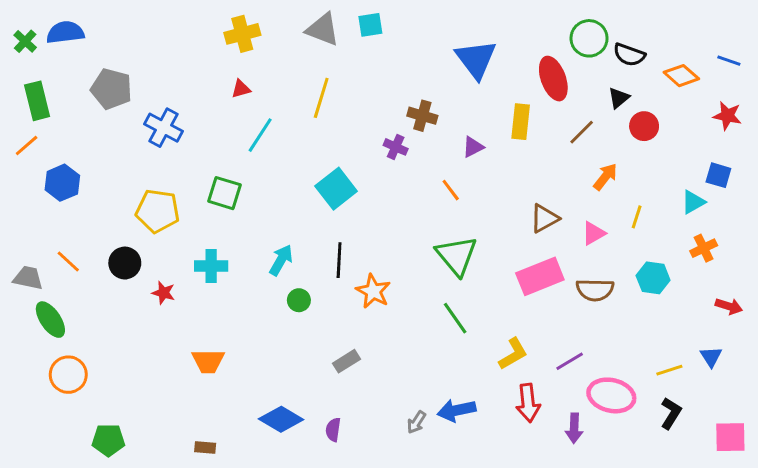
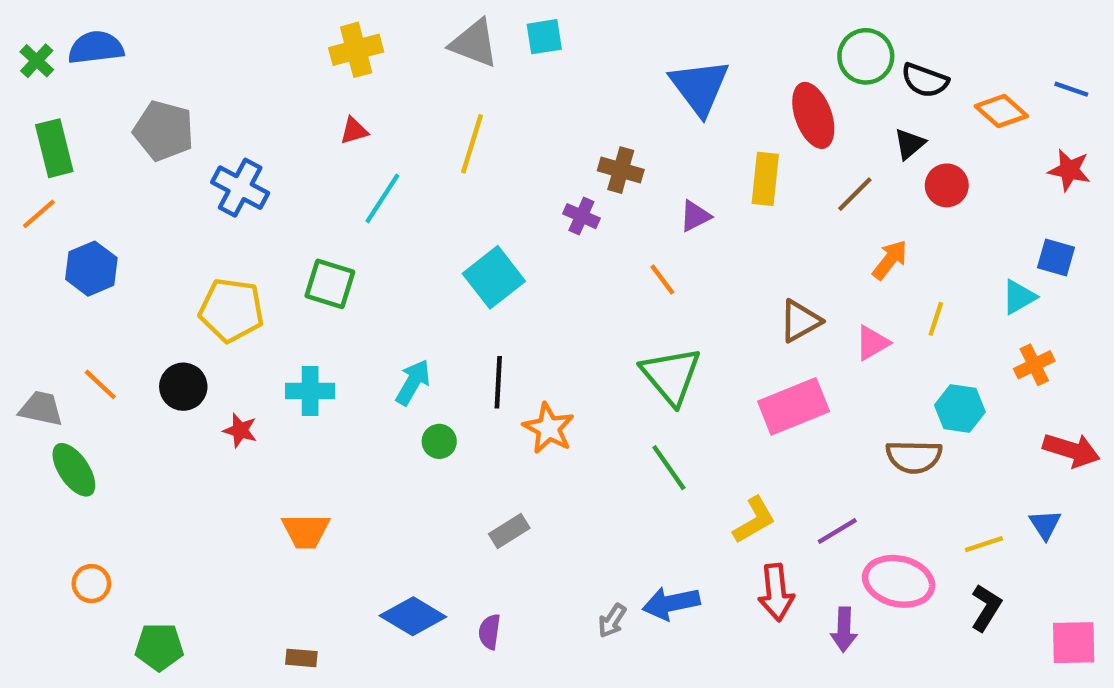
brown semicircle: (595, 290) -> (914, 457), moved
red arrow: (729, 306) -> (1071, 450), size x1.4
orange circle: (68, 375) -> (91, 584), moved, size x0.7

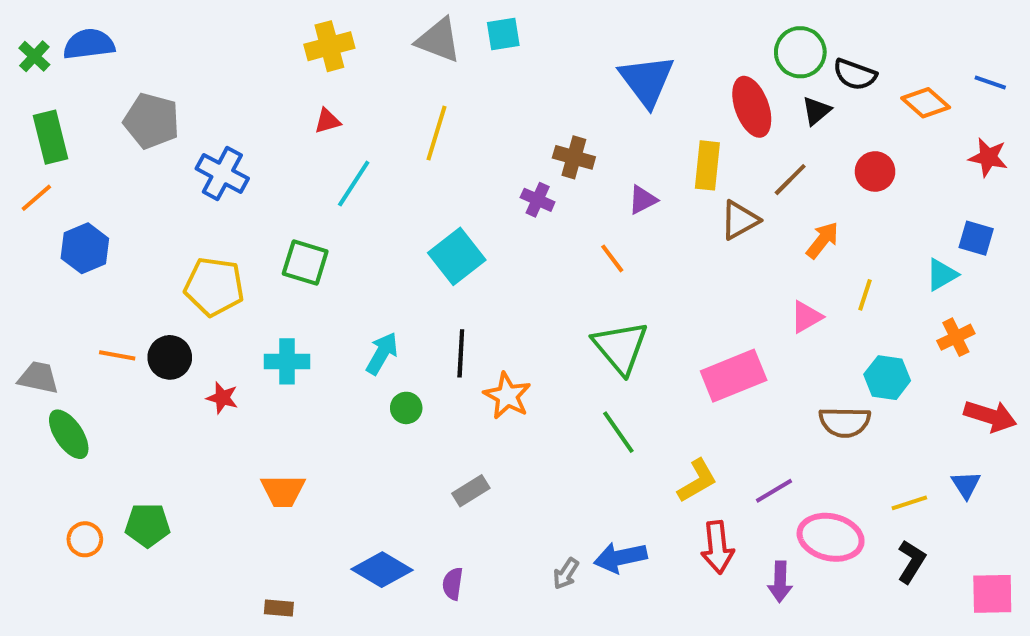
black triangle: (910, 144) -> (816, 111), moved
brown triangle: (800, 321) -> (740, 220), moved
orange line: (100, 384) -> (117, 355), moved, turned -33
green pentagon: (159, 647) -> (148, 525), moved

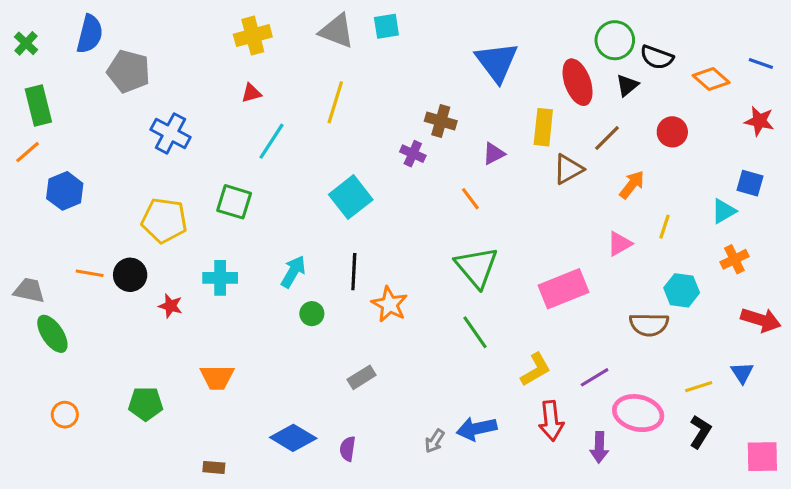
blue semicircle: (89, 44) -> (90, 34), moved, turned 111
gray pentagon: (152, 121) -> (129, 71), moved
green pentagon: (148, 525) -> (146, 404), moved

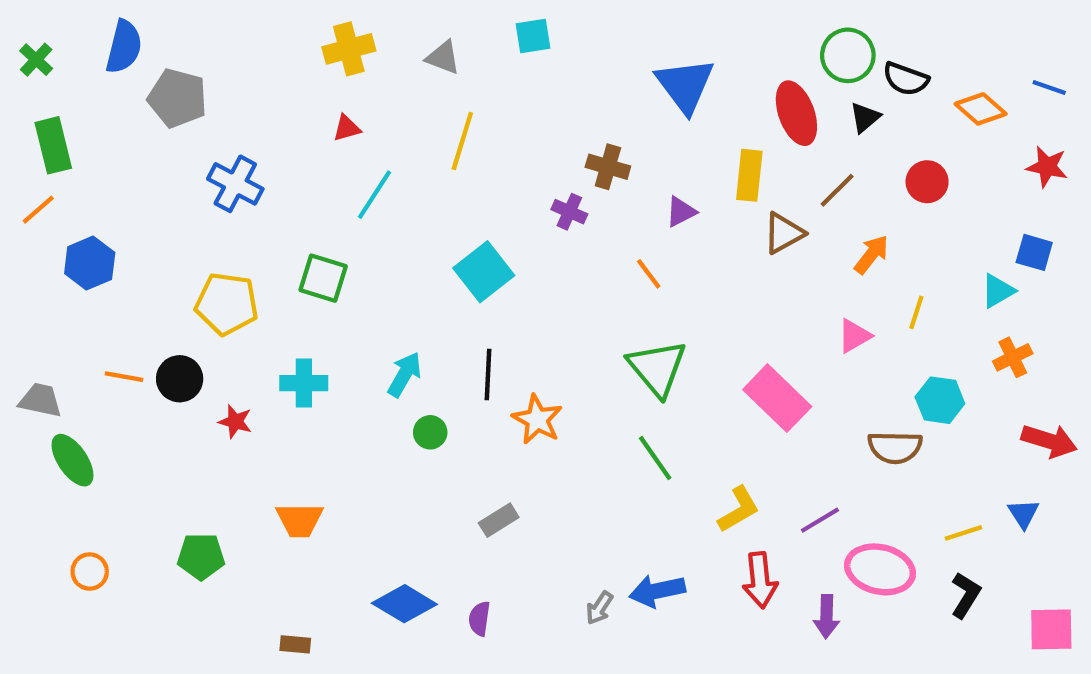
gray triangle: (337, 31) -> (443, 57), moved, size x0.7
pink rectangle: (564, 289) -> (777, 398), turned 66

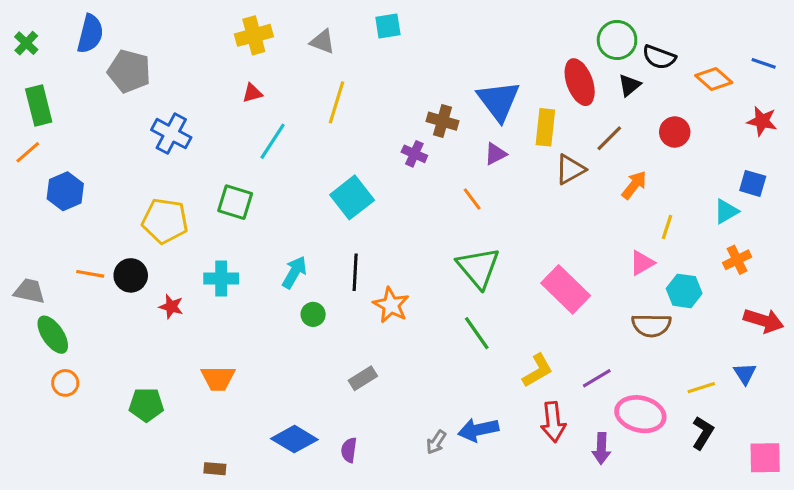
blue triangle: (685, 85) -> (499, 101), moved
pink triangle: (854, 336) -> (642, 263), moved
orange circle: (90, 572) -> (65, 383), moved

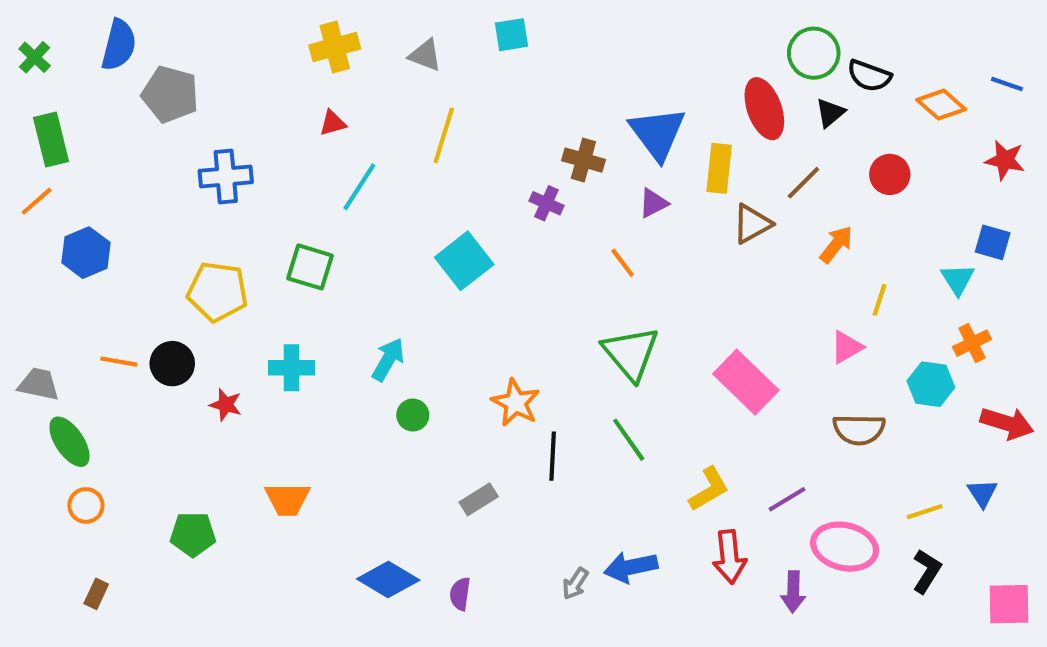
blue cross: (171, 134) -> (226, 177), turned -33
cyan triangle: (726, 211) -> (958, 279), turned -32
black line: (355, 272) -> (553, 456), moved
cyan hexagon: (684, 291) -> (931, 384), moved
brown rectangle: (215, 469) -> (96, 594), moved, turned -70

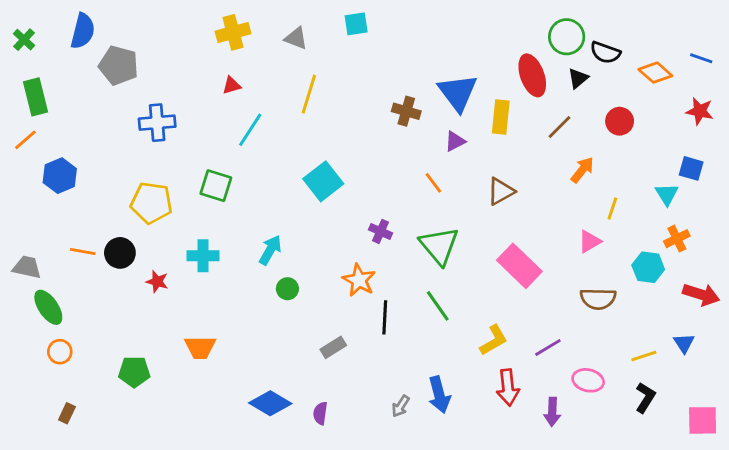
purple cross: (546, 203) -> (380, 231), moved
brown triangle: (752, 224) -> (501, 191), moved
pink ellipse: (845, 547) -> (588, 380), size x0.7
blue arrow: (631, 567) -> (439, 395), turned -93

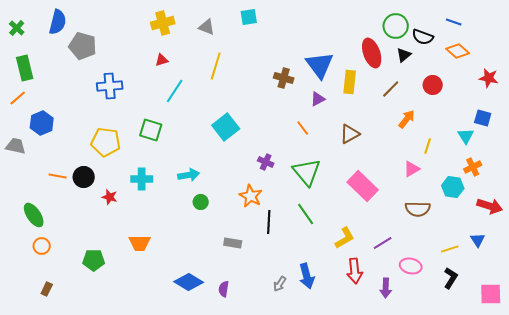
blue line: (701, 58) -> (454, 22), moved
cyan arrow: (270, 250) -> (189, 175), turned 50
gray trapezoid: (27, 267) -> (16, 146), moved
gray rectangle: (333, 347) -> (233, 243), turned 42

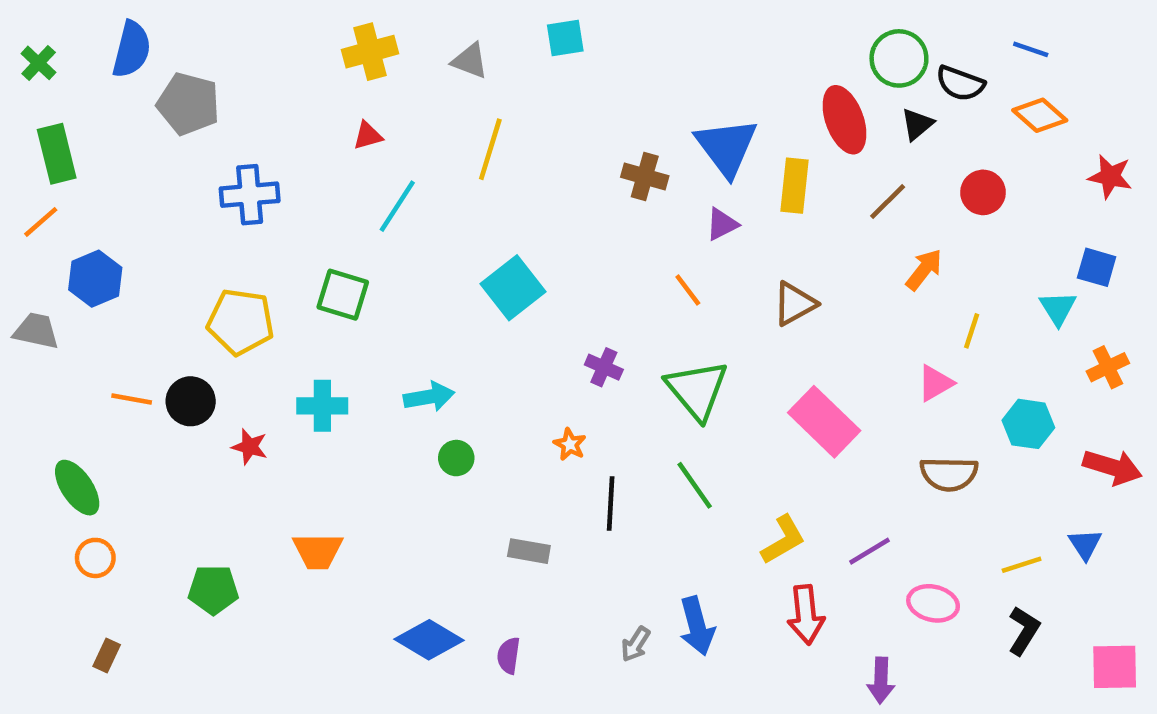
orange cross: (473, 167) -> (1108, 367), moved
orange star: (251, 196) -> (570, 444), size x0.6
purple arrow: (386, 288) -> (881, 681), moved

